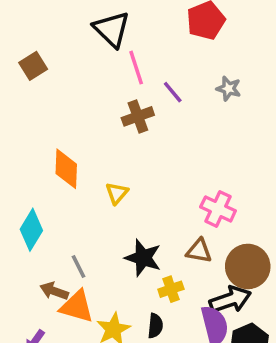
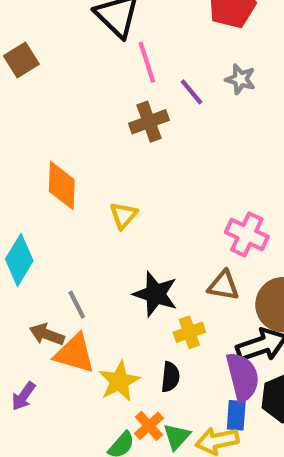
gray star: (229, 89) -> (240, 79), moved

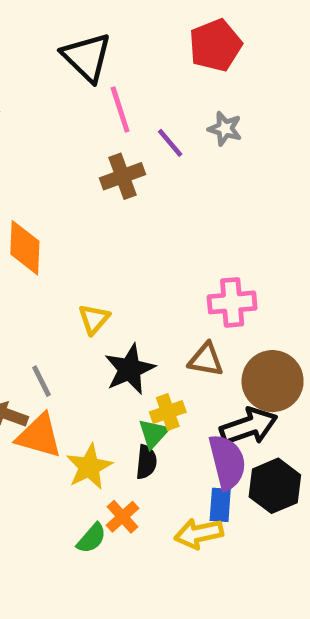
yellow triangle: (123, 215) -> (94, 319), moved
pink cross: (247, 234) -> (232, 302), turned -30
black star: (155, 294) -> (130, 369), turned 30
green triangle: (177, 437) -> (153, 433), moved

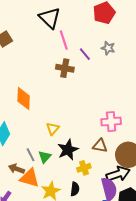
brown cross: (122, 176) -> (65, 68), turned 30
green triangle: (153, 433) -> (45, 157), moved

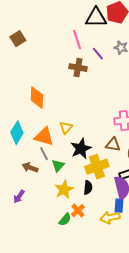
black triangle: (50, 18) -> (96, 18), moved, turned -45
green triangle: (45, 157) -> (58, 166), moved
yellow cross: (84, 168) -> (97, 167), size x1.6
orange triangle: (30, 178) -> (44, 137), moved

